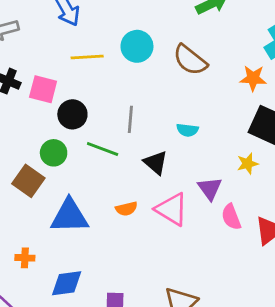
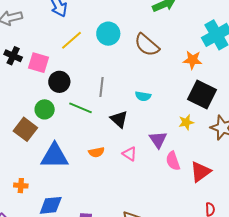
yellow line: (87, 57) -> (72, 40), turned -40
pink triangle: (172, 209) -> (130, 154), size x0.6

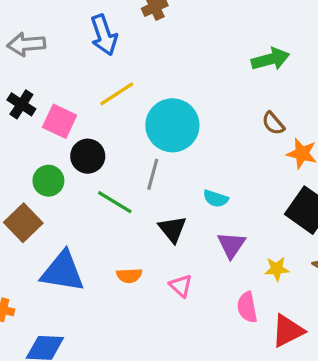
cyan circle: (108, 34) -> (172, 125), moved, size x1.4
brown semicircle: (147, 45) -> (273, 123), moved, size x0.6
green circle: (45, 109) -> (48, 181), moved
yellow star: (186, 122) -> (277, 269), moved
purple triangle: (158, 140) -> (231, 245), moved

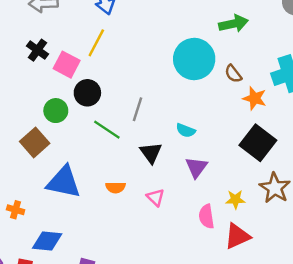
yellow line: (117, 94) -> (96, 43), moved, turned -32
cyan circle: (172, 125) -> (194, 59), moved
yellow star: (277, 269) -> (235, 200), moved

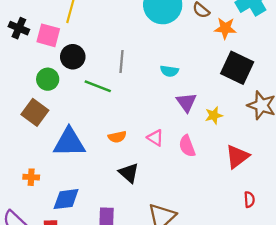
black triangle: (151, 153) -> (129, 173), moved
yellow star: (235, 200) -> (214, 115), moved
pink semicircle: (206, 216) -> (187, 146), moved

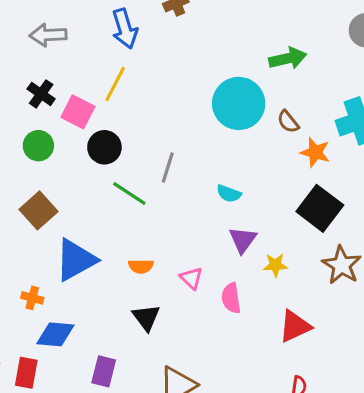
green circle: (48, 79) -> (38, 146), moved
blue triangle: (69, 142) -> (76, 260), turned -40
orange cross: (31, 177) -> (32, 298), moved

